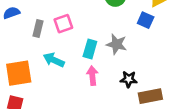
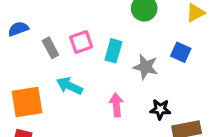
blue square: (146, 20) -> (181, 52), moved
gray rectangle: (38, 28) -> (50, 48), turned -42
cyan rectangle: (90, 49) -> (113, 51), moved

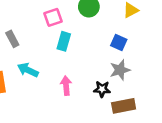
pink square: (81, 42) -> (53, 17), moved
gray star: (146, 67) -> (120, 70), moved, turned -30

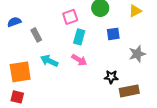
blue square: (119, 42) -> (113, 34), moved, turned -32
gray star: (120, 70) -> (137, 54), moved
pink arrow: (66, 86) -> (79, 60), moved, turned 126

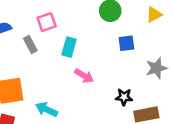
pink square: (70, 17) -> (47, 22), moved
cyan rectangle: (79, 37) -> (69, 47), moved
cyan arrow: (49, 61) -> (47, 109), moved

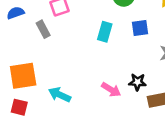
cyan rectangle: (69, 47) -> (105, 32), moved
pink arrow: (84, 76) -> (111, 90), moved

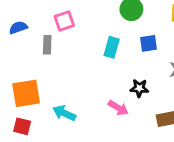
gray rectangle: (43, 29) -> (47, 45), turned 30
black star: (137, 82) -> (139, 88), moved

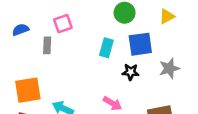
blue square: (149, 43) -> (140, 44), size x1.5
black star: (139, 88) -> (131, 72), moved

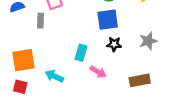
blue square: (140, 44) -> (108, 20), moved
cyan rectangle: (106, 48) -> (81, 53), moved

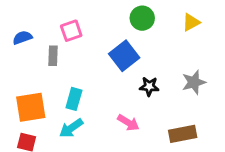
blue square: (108, 20) -> (124, 56), moved, turned -30
cyan rectangle: (81, 53) -> (74, 99), moved
cyan arrow: (54, 76) -> (71, 128), turned -60

